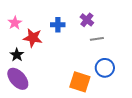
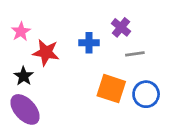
blue cross: (58, 25) -> (89, 43), moved
orange square: (80, 82) -> (111, 89), moved

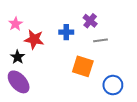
blue circle: (146, 94) -> (113, 85), moved

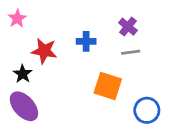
purple cross: (90, 21) -> (128, 27), moved
pink star: (15, 24) -> (17, 18), moved

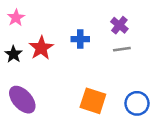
red star: (44, 51) -> (41, 48), turned 30
black star: (23, 74) -> (13, 54), moved
orange square: (108, 86) -> (93, 101), moved

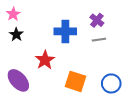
blue cross: (80, 39) -> (65, 31), size x1.5
red star: (41, 48) -> (45, 60), moved
black star: (13, 54) -> (16, 35), moved

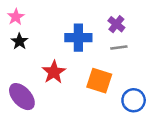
orange square: (75, 81) -> (99, 81), moved

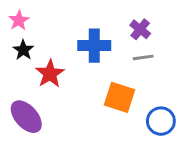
red star: (54, 72) -> (50, 74), moved

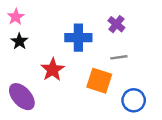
gray line: (143, 57) -> (119, 57), moved
red star: (50, 74) -> (53, 70), moved

